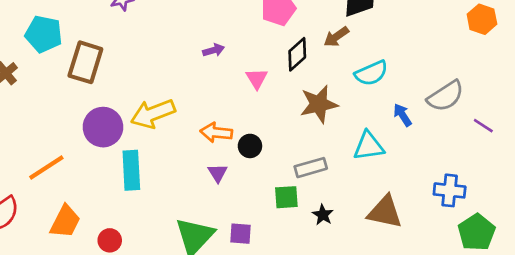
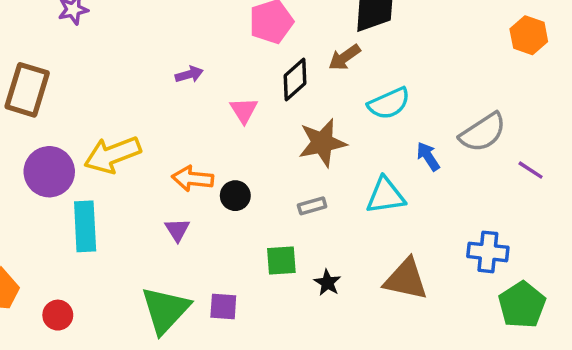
gray rectangle: (311, 168) -> (312, 206), moved, size x0.7
purple triangle: (218, 173) -> (177, 230), moved

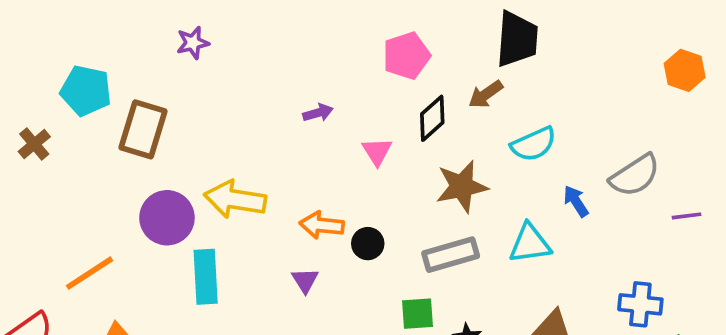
yellow arrow: (112, 155) -> (235, 199), turned 30
purple line: (531, 170) -> (686, 216), turned -40
gray rectangle: (312, 206) -> (451, 255), size x1.8

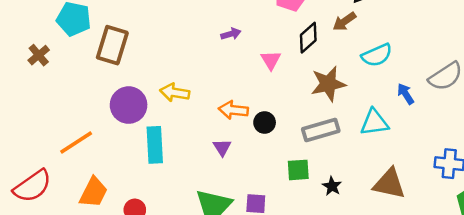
yellow arrow: (235, 199) -> (175, 93), size x0.7

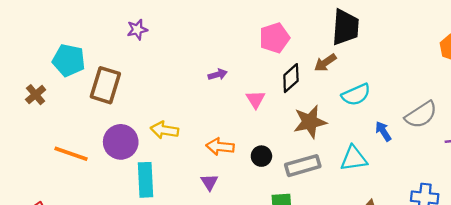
black circle: (265, 122) -> (261, 156), moved
orange line: (76, 142) -> (71, 154), moved, turned 52

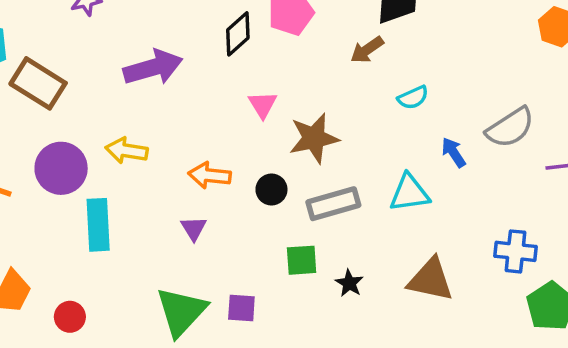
purple arrow: (218, 75) -> (153, 67), moved, size x2.0
black diamond: (291, 78) -> (238, 34), moved
brown rectangle: (105, 85) -> (38, 83), turned -75
cyan semicircle: (356, 95) -> (413, 98), size x0.7
brown star: (310, 122) -> (314, 138), moved

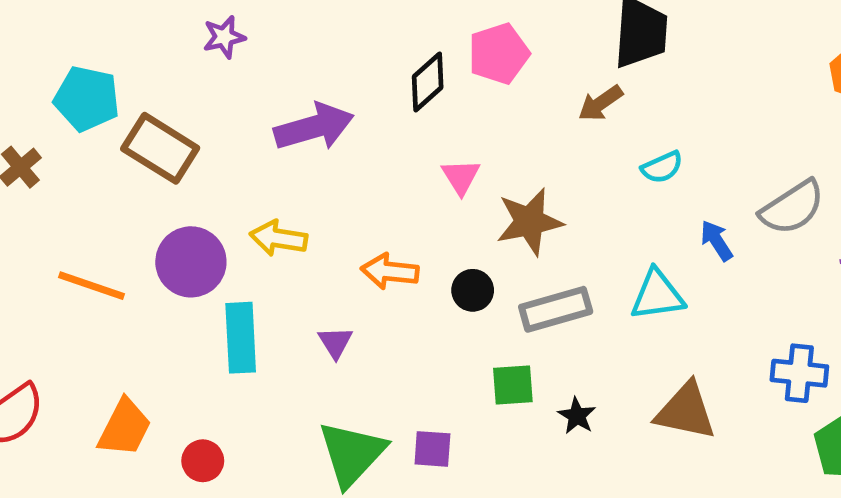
purple triangle: (194, 228) -> (335, 342), moved

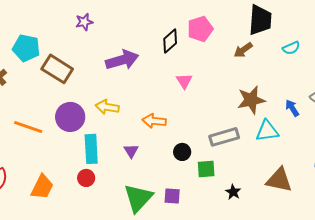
cyan semicircle: (662, 167) -> (291, 48), moved
brown star: (529, 222) -> (251, 100), moved
black circle: (473, 290) -> (182, 152), moved
black star: (577, 416) -> (233, 192), moved
red circle: (203, 461) -> (86, 178), moved

